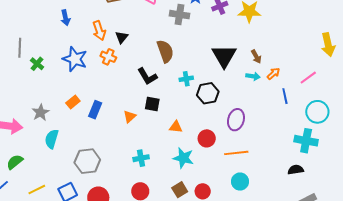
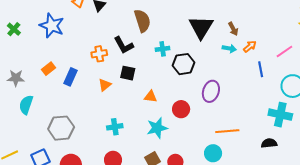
orange cross: (108, 57) -> (99, 54), moved, turned -35
gray star: (41, 112) -> (16, 78), turned 30
orange line: (236, 153) -> (227, 131), moved
cyan star: (183, 158) -> (157, 128), turned -30

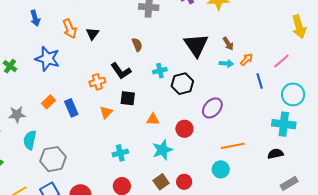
brown semicircle: (142, 21) -> (137, 45), size x0.6
blue rectangle: (71, 77) -> (71, 108), turned -42
purple ellipse: (211, 91) -> (212, 108), turned 30
gray hexagon: (61, 128) -> (53, 159), moved

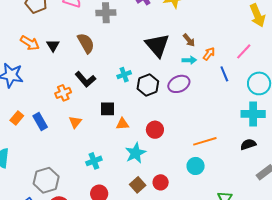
orange arrow: (70, 29) -> (30, 43), turned -30
brown semicircle: (137, 45) -> (86, 43), moved, size x1.5
black square: (128, 98) -> (107, 109), moved
purple ellipse: (212, 108) -> (179, 84), moved, turned 30
gray hexagon: (53, 159) -> (46, 180), moved

